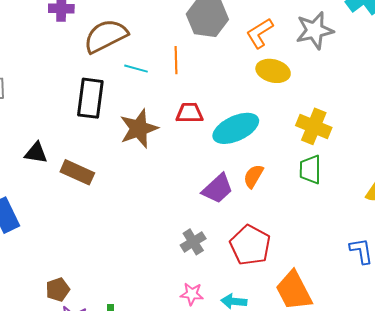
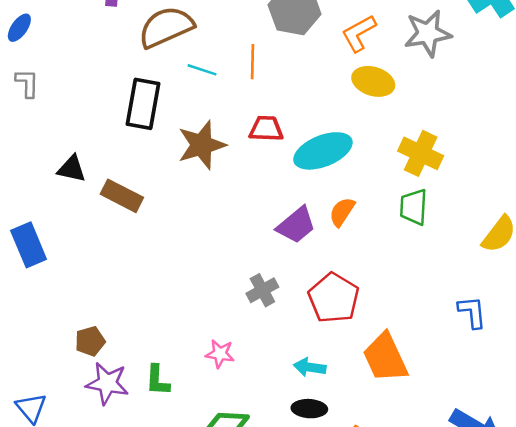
pink star: (192, 294) -> (220, 354), moved

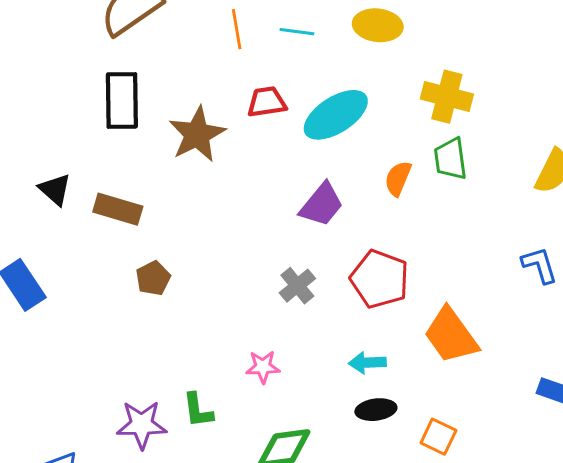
cyan line: (202, 70) -> (297, 32), moved
black triangle: (72, 169) -> (55, 189), turned 40
orange semicircle: (342, 212) -> (398, 178), moved
brown pentagon: (90, 341) -> (153, 278), moved

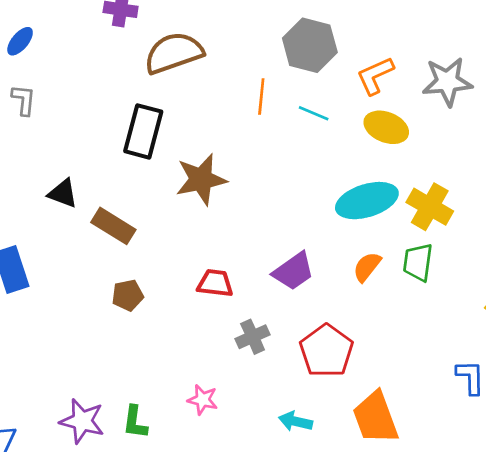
red trapezoid: (267, 102) -> (215, 283), moved
cyan ellipse: (336, 115) -> (367, 201), moved
black triangle: (55, 189) -> (63, 193), turned -36

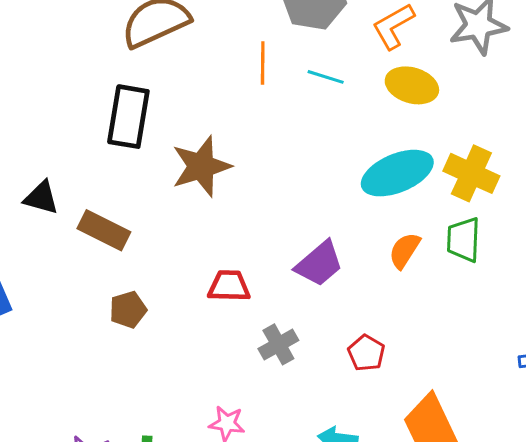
red pentagon: (326, 351) -> (366, 353), size x0.6

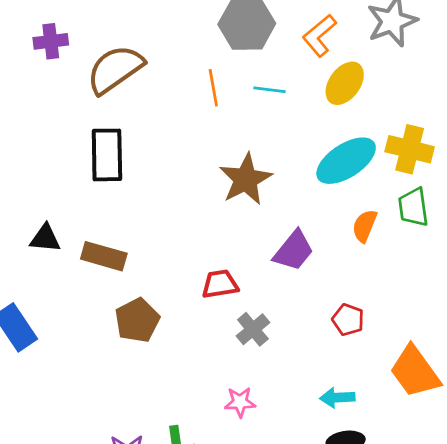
yellow ellipse: (412, 85) -> (345, 83), turned -60
brown star: (201, 166) -> (246, 179), moved
brown pentagon: (128, 310) -> (137, 320), size x1.4
gray cross: (278, 344) -> (253, 329), moved

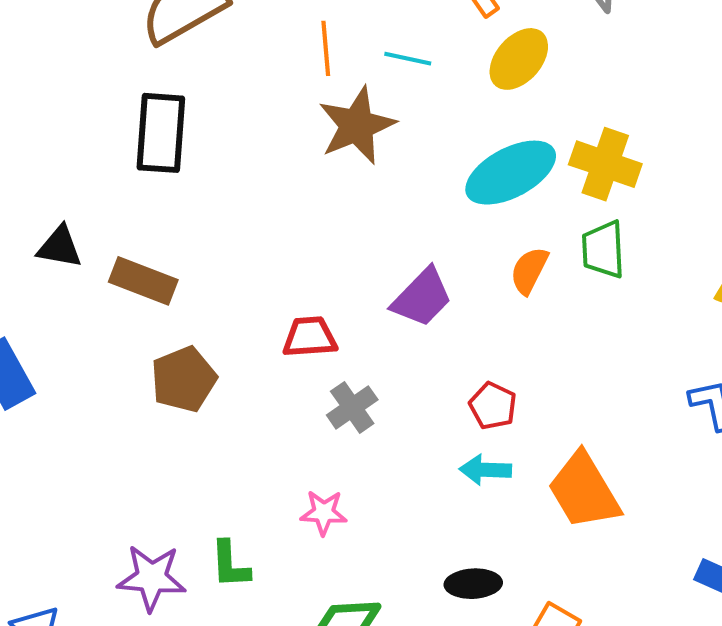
brown star: (246, 179) -> (357, 126), moved
cyan arrow: (337, 398) -> (485, 470), moved

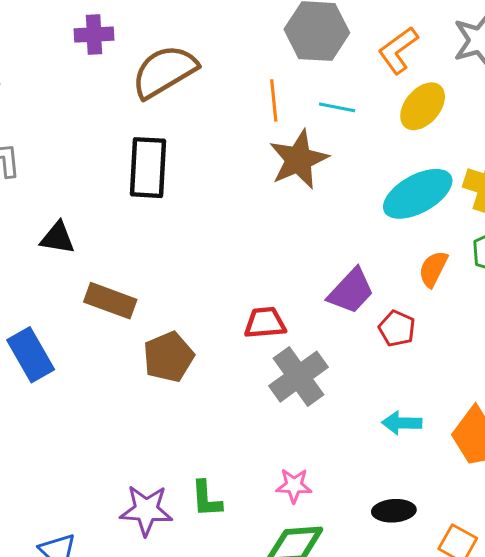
black triangle: (60, 247) -> (58, 238), moved
brown rectangle: (143, 281) -> (110, 301), moved
red pentagon: (493, 406) -> (397, 329), moved
gray cross: (352, 407) -> (299, 377), size x1.5
pink star: (324, 513) -> (294, 485), moved

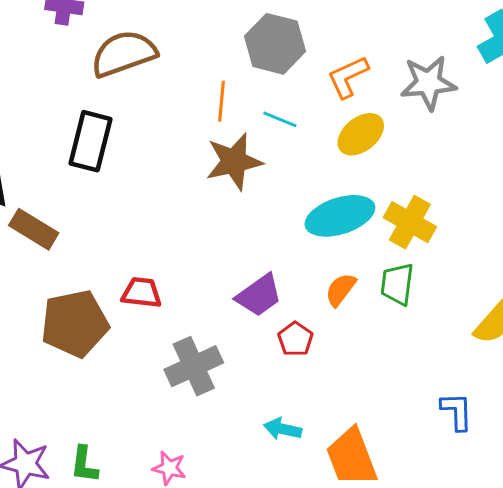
brown rectangle: (110, 301) -> (34, 229), moved
red trapezoid: (265, 323) -> (141, 293), moved
brown pentagon: (168, 357) -> (75, 324), size x1.4

